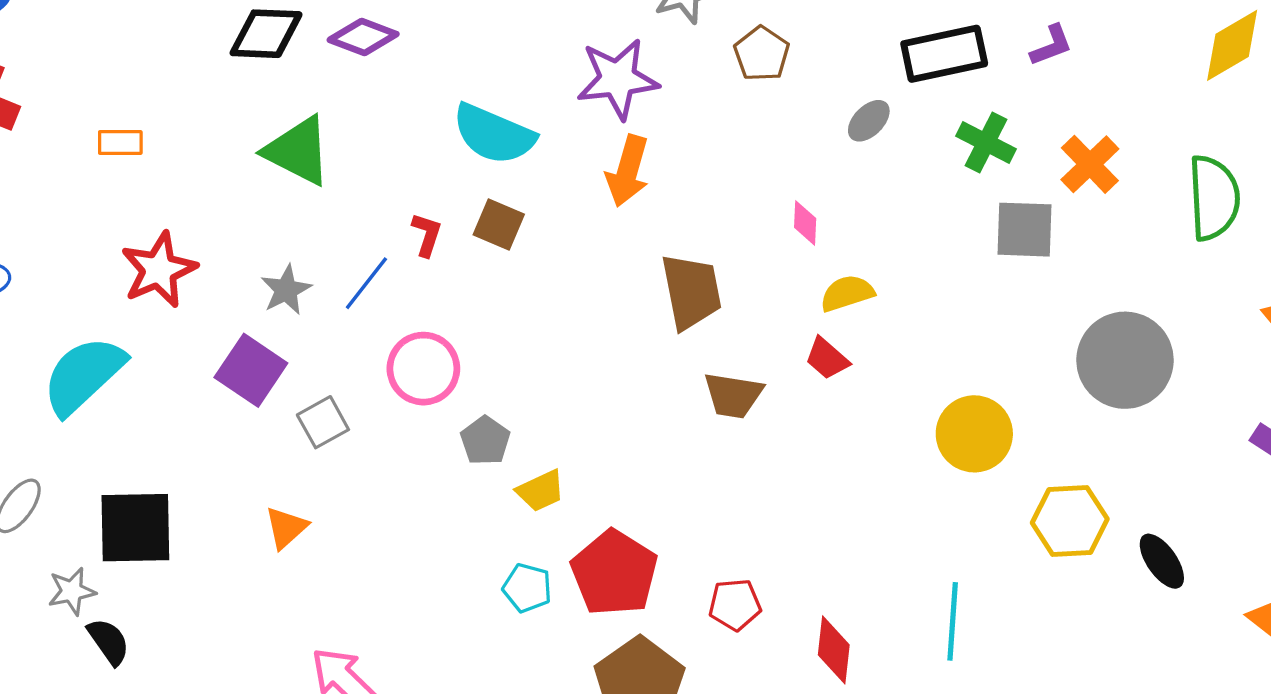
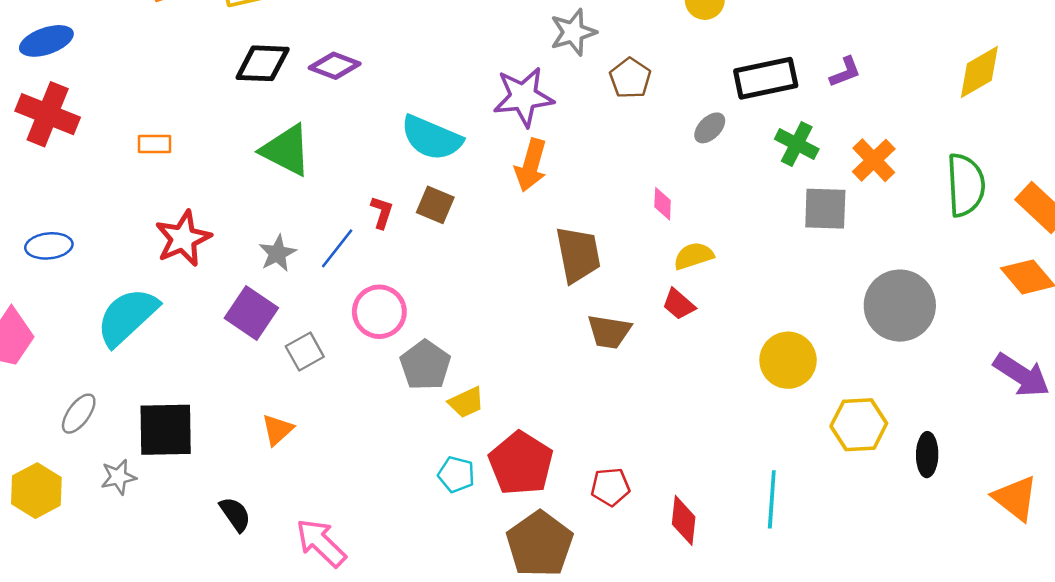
gray pentagon: (485, 441) -> (425, 365), size x1.4
black ellipse: (1162, 561) -> (927, 455), turned 36
black semicircle: (109, 642) -> (235, 514), moved

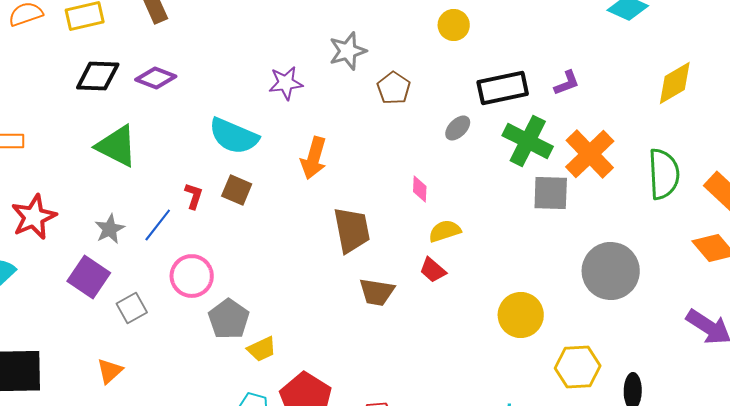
purple star: (523, 97) -> (286, 83), moved, size x0.7
green cross: (797, 144) -> (528, 141), size x1.4
orange cross: (874, 160) -> (590, 154), size x1.4

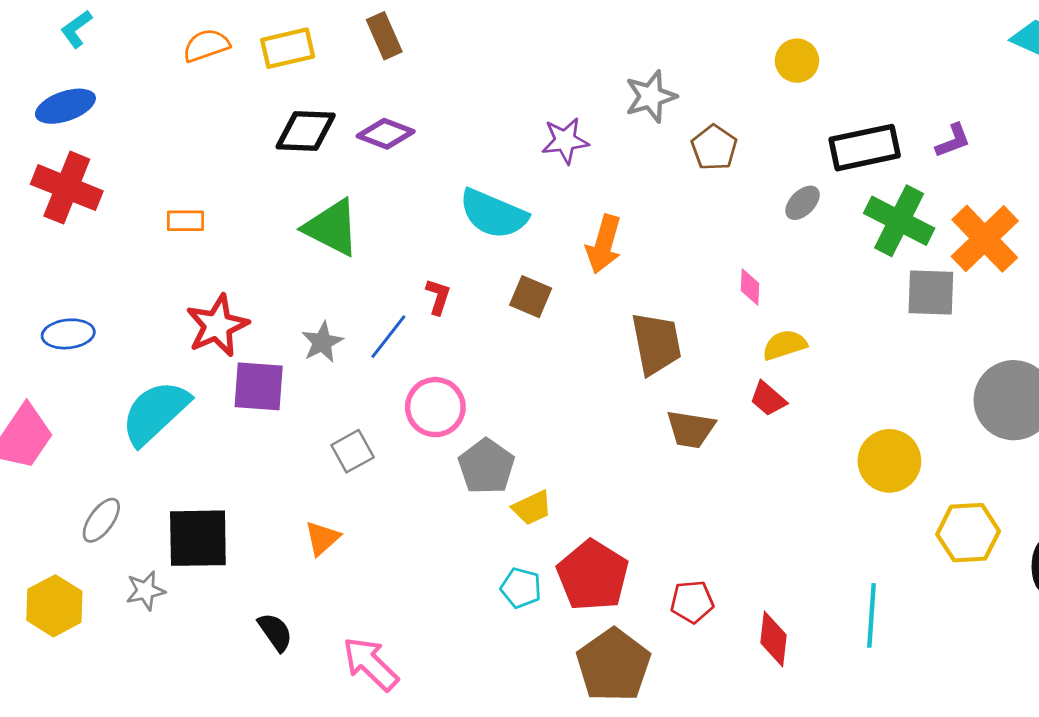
brown square: (237, 190) -> (531, 297), moved
purple square: (89, 277) -> (259, 386), moved, turned -30

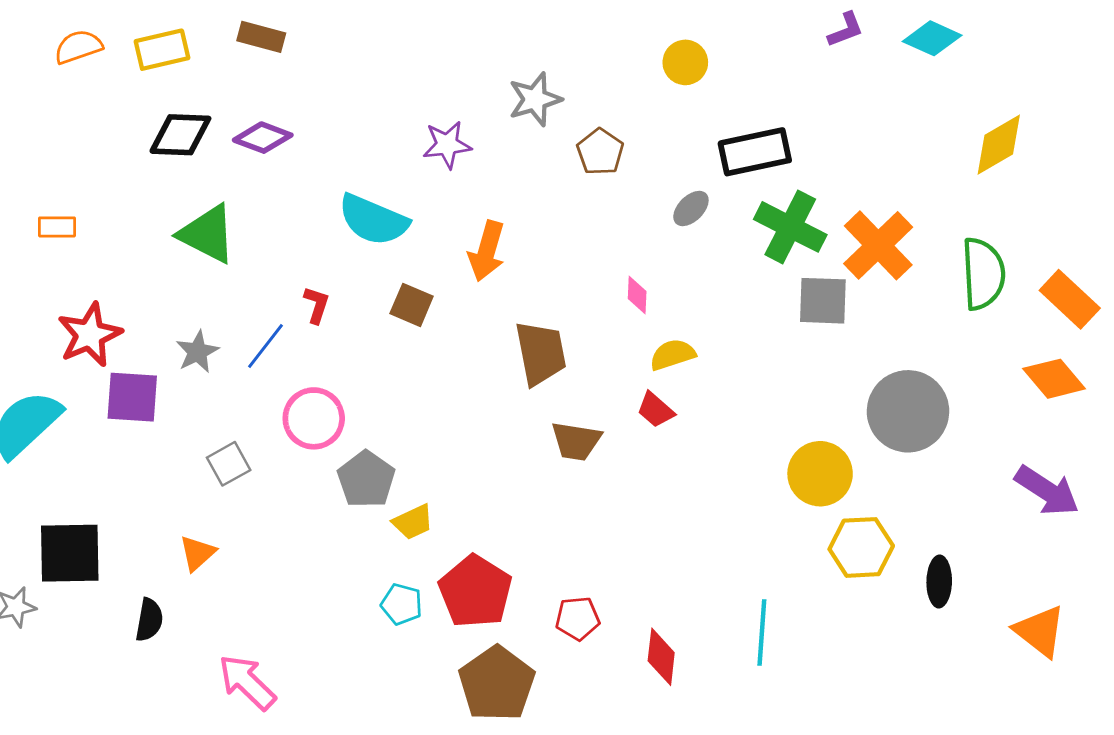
brown rectangle: (384, 36) -> (261, 37), turned -51
purple L-shape: (953, 141) -> (846, 30), moved
yellow circle: (889, 461) -> (820, 474), moved
black semicircle: (275, 632) -> (149, 620), moved, turned 45

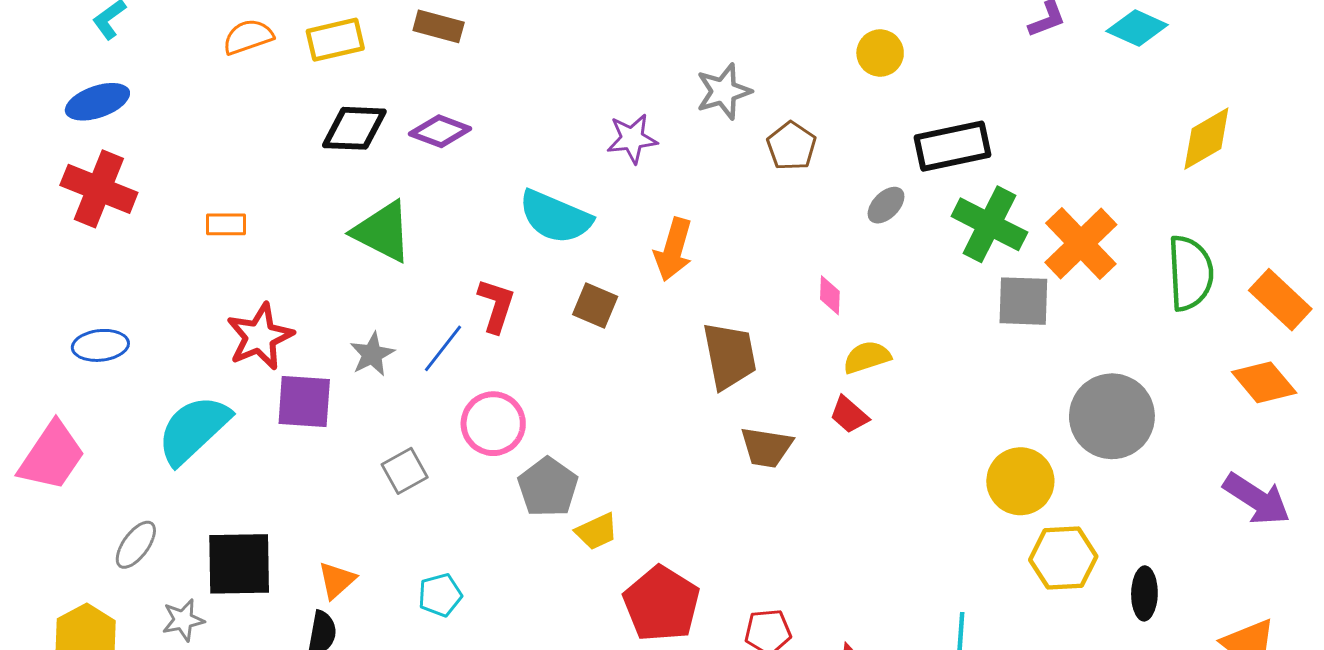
red L-shape: (317, 305) -> (496, 306), size x1.4
orange triangle: (197, 553) -> (337, 580), moved
cyan pentagon: (402, 604) -> (440, 595), moved, turned -30

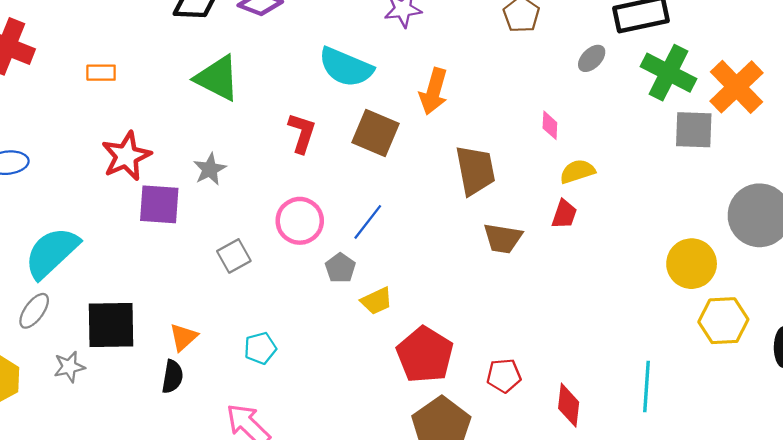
brown square: (595, 306) -> (375, 133), size x1.4
blue line: (443, 348) -> (368, 222), moved
red trapezoid: (849, 415) -> (564, 214), turned -112
cyan semicircle: (193, 430) -> (52, 253), moved
gray pentagon: (548, 487) -> (340, 268), size x0.7

